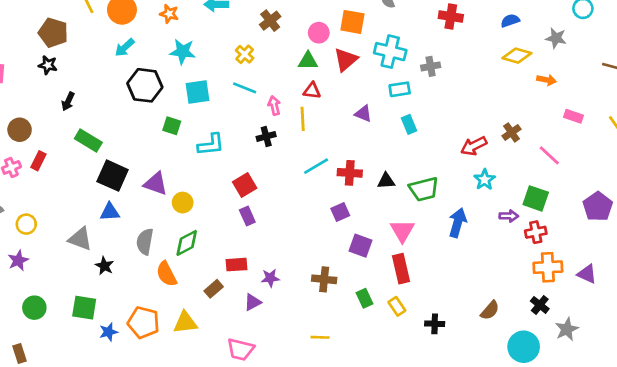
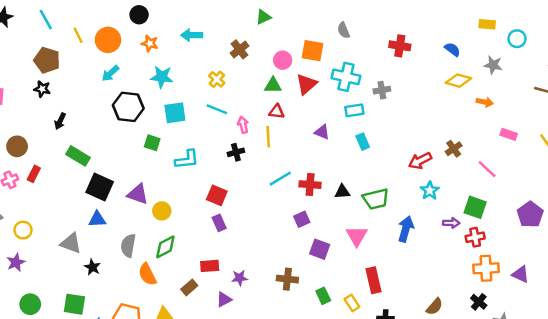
blue semicircle: (510, 21) -> (452, 49), turned 56
red square: (245, 185) -> (217, 195), turned -36
red rectangle: (401, 269) -> (373, 280), moved

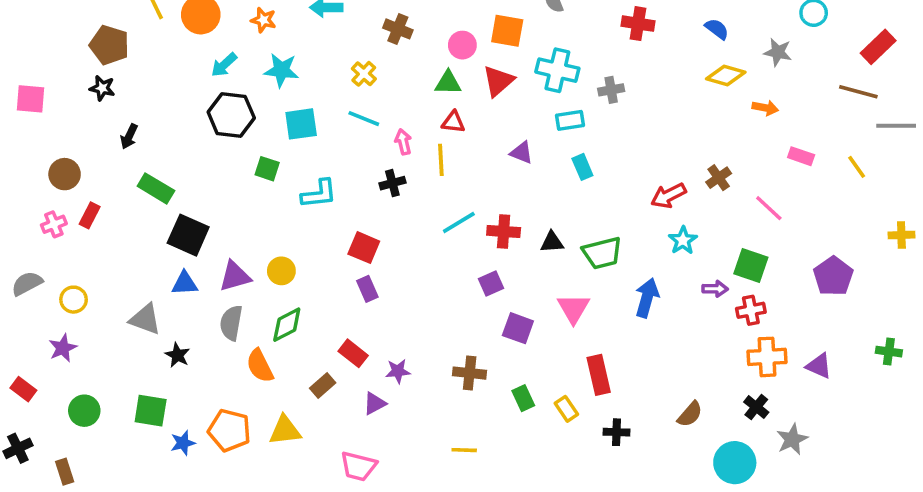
brown cross: (240, 49) -> (398, 29), turned -30
cyan arrow: (110, 73) -> (224, 65), moved
purple triangle: (138, 194) -> (235, 276), moved, turned -35
red rectangle: (210, 266) -> (353, 353), turned 42

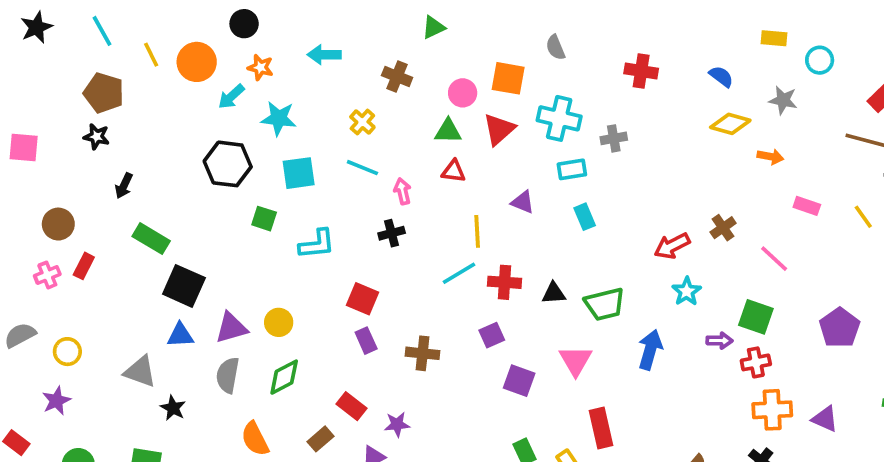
cyan arrow: (224, 65) -> (231, 97), moved
yellow line: (441, 160) -> (477, 231), moved
orange semicircle: (260, 366) -> (255, 439), moved
brown cross: (470, 373) -> (423, 353), moved

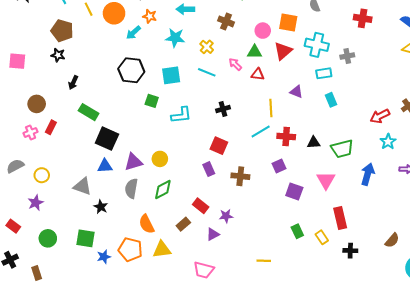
cyan star: (279, 118) -> (175, 38), moved
pink arrow: (402, 191) -> (235, 64), moved, turned -32
red square: (362, 299) -> (219, 146), moved

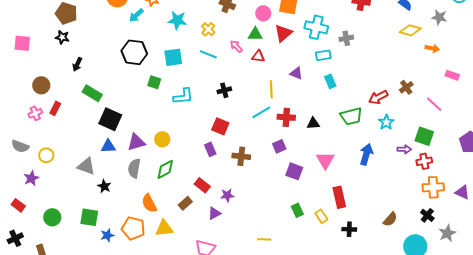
green trapezoid: (342, 149) -> (351, 116), moved
gray semicircle: (15, 166) -> (20, 146), turned -132
purple star: (36, 203) -> (31, 178), moved

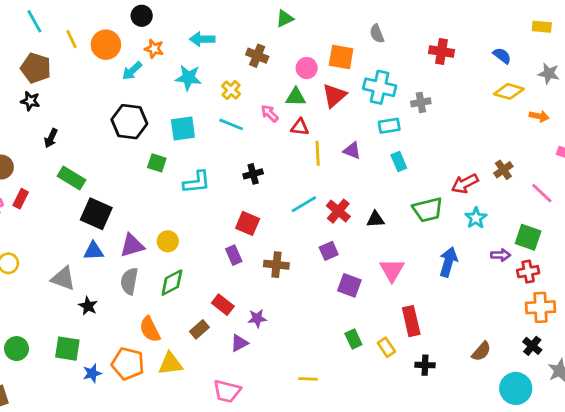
yellow line: (271, 89) -> (318, 153), moved
red cross: (286, 117) -> (338, 211), turned 36

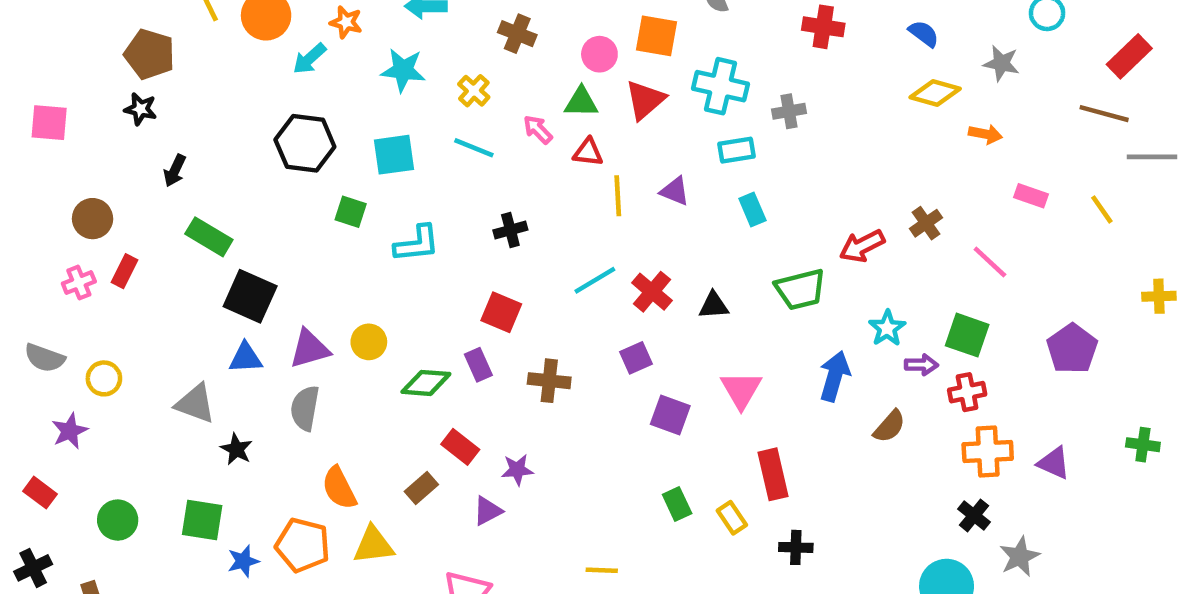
cyan star: (476, 218) -> (887, 328), moved
green diamond: (172, 283) -> (426, 383), moved, turned 32
brown semicircle: (481, 351) -> (889, 426), moved

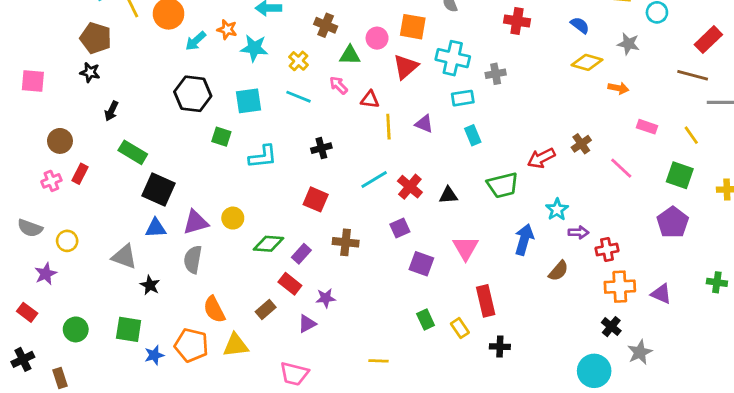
orange star: (346, 22) -> (227, 30), moved
green triangle: (581, 102) -> (350, 55), moved
green square: (967, 335) -> (680, 175), moved
purple rectangle: (478, 365) -> (301, 254), moved, turned 66

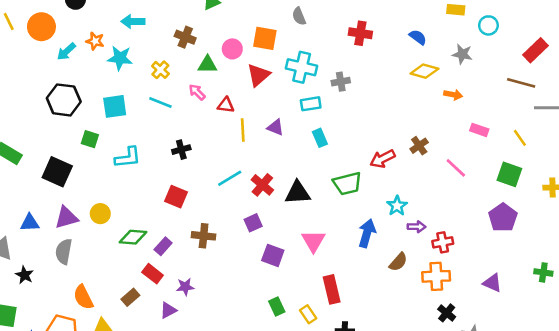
black square: (159, 189) -> (57, 172), moved
black triangle: (448, 195) -> (298, 193), size x1.5
orange cross: (620, 287) -> (436, 276), moved

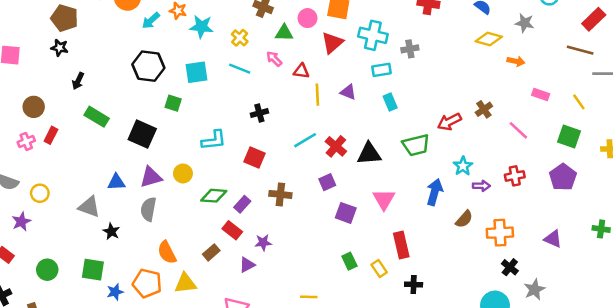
cyan L-shape: (128, 157) -> (214, 140), moved
red cross: (443, 242) -> (515, 176), moved

